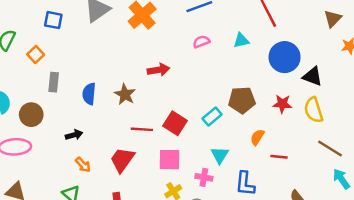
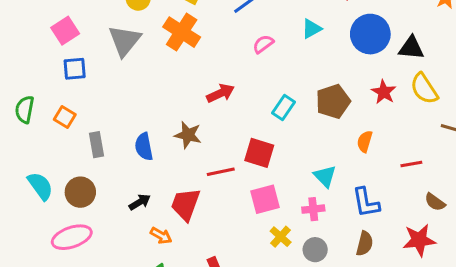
red star: (282, 104) -> (384, 92), turned -30
cyan rectangle: (212, 117) -> (284, 107), moved
red line: (279, 157) -> (411, 164), moved
red trapezoid: (122, 160) -> (185, 204), moved

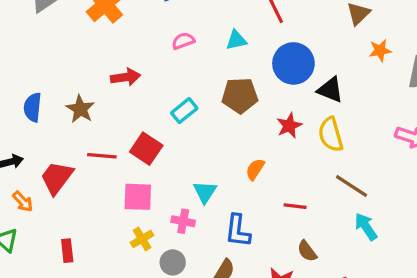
brown pentagon: (333, 101) -> (240, 95), moved

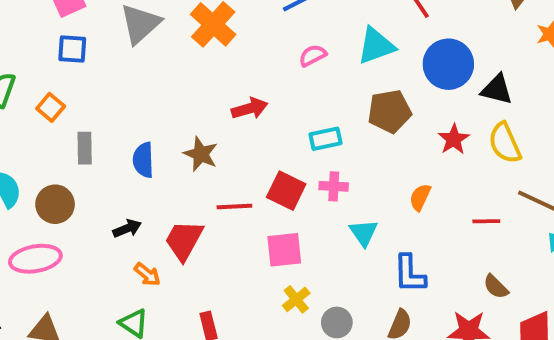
cyan triangle: (236, 40) -> (376, 46), size x1.5
cyan rectangle: (184, 111) -> (325, 139), turned 35
red line: (295, 206) -> (486, 221), moved
pink cross: (183, 221) -> (334, 186), moved

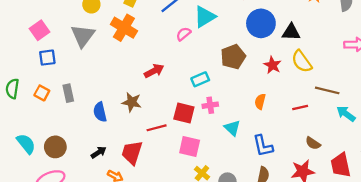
cyan triangle: (376, 46) -> (205, 17), moved
gray rectangle: (85, 148) -> (68, 93), moved
pink square: (284, 250) -> (190, 147), turned 30

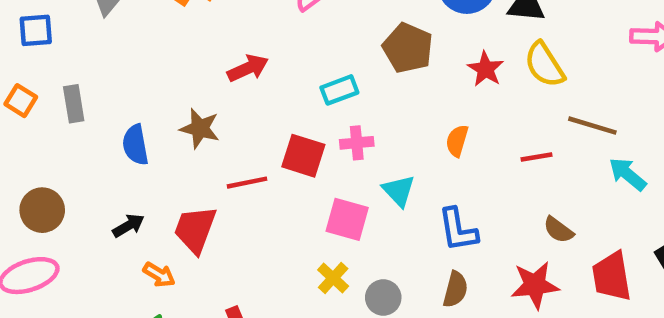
brown pentagon: (233, 57) -> (408, 48), turned -30
pink square: (190, 147) -> (347, 219), moved

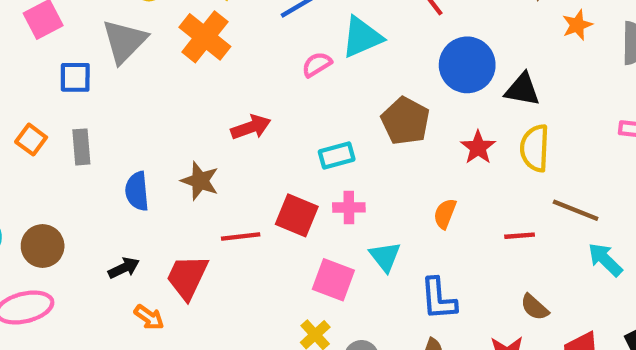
blue square: (36, 30) -> (75, 77), moved
yellow semicircle: (544, 65) -> (535, 148), turned 30

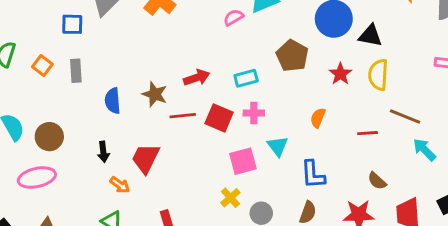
red arrow: (251, 127) -> (197, 78), moved
red line: (241, 236) -> (183, 116), moved
black arrow: (124, 268) -> (103, 152), turned 108
pink square: (333, 280) -> (243, 161), turned -36

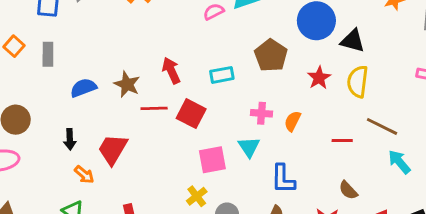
red arrow: (197, 78) -> (171, 70), turned -100
blue semicircle: (113, 101) -> (83, 88), turned 70
pink cross: (254, 113) -> (261, 113), moved

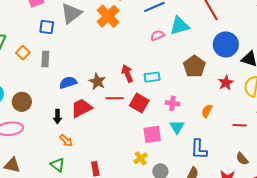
cyan rectangle: (222, 75) -> (152, 77), moved
pink cross: (261, 113) -> (172, 103), moved
red trapezoid: (113, 149) -> (81, 108), moved, turned 30

